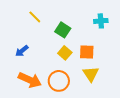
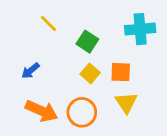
cyan cross: (101, 21) -> (140, 29), size x1.5

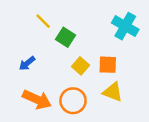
cyan cross: (140, 29) -> (125, 26), turned 35
green square: (87, 42) -> (66, 37), moved
yellow triangle: (126, 103) -> (113, 92), turned -35

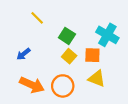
cyan cross: (125, 26) -> (107, 35), moved
green square: (66, 37) -> (67, 36), moved

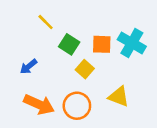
green square: (67, 36) -> (69, 44), moved
orange square: (92, 55) -> (102, 44), moved

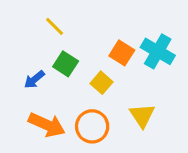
green square: (69, 44) -> (66, 64), moved
orange square: (102, 44) -> (122, 53), turned 30
yellow triangle: (119, 97) -> (142, 115), turned 35

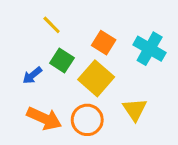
orange square: (122, 53) -> (104, 43), moved
yellow square: (101, 83) -> (96, 78), size x1.6

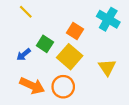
yellow line: (52, 25) -> (26, 12), moved
cyan cross: (150, 49) -> (108, 19), moved
yellow triangle: (135, 110) -> (107, 67), moved

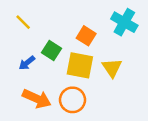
yellow line: (26, 12) -> (23, 22), moved
yellow square: (70, 57) -> (80, 65), turned -30
yellow triangle: (107, 67) -> (112, 68), moved

